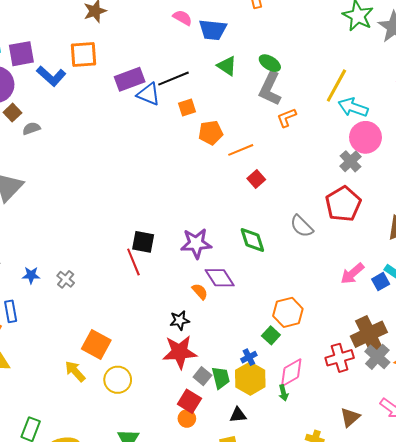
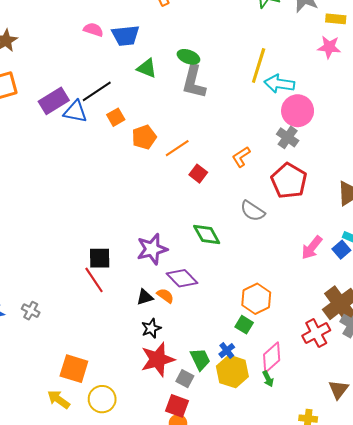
orange L-shape: (287, 118) -> (241, 157), moved
green trapezoid: (221, 378) -> (200, 359), moved
black triangle: (238, 415) -> (145, 297), moved

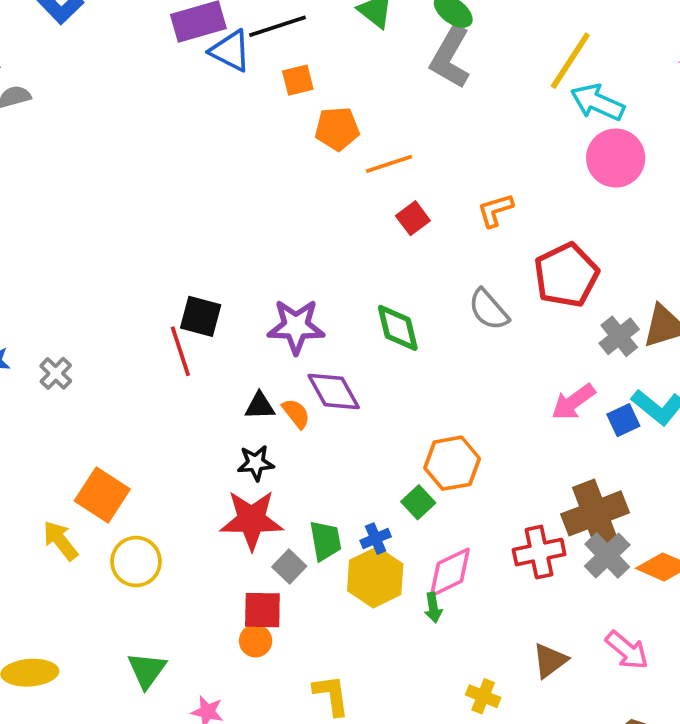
gray cross: (288, 137) -> (619, 336), moved
red square: (177, 406) -> (262, 610), turned -35

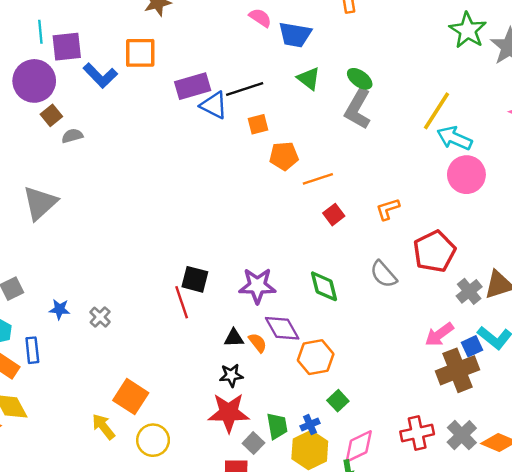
orange hexagon: (452, 463) -> (316, 357), moved
brown cross: (595, 513) -> (457, 370), moved

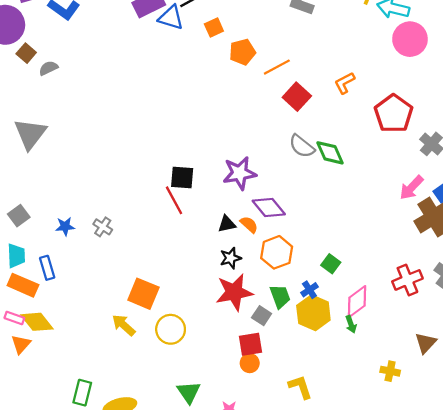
red square: (334, 215) -> (297, 97), size x1.4
gray semicircle: (384, 274) -> (302, 146), moved
green diamond: (324, 286) -> (330, 153), moved
orange hexagon: (316, 357) -> (277, 252), moved

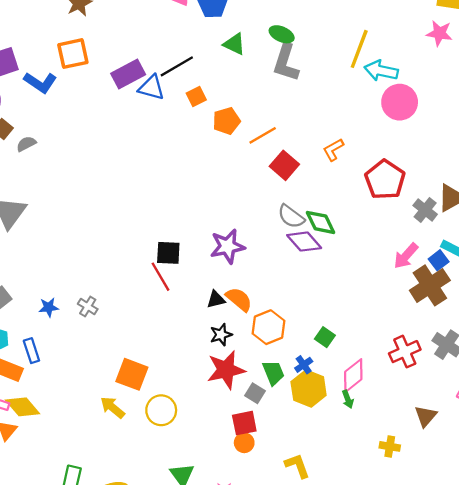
purple diamond: (269, 207) -> (304, 242), moved
orange semicircle: (249, 225) -> (239, 299), size x1.4

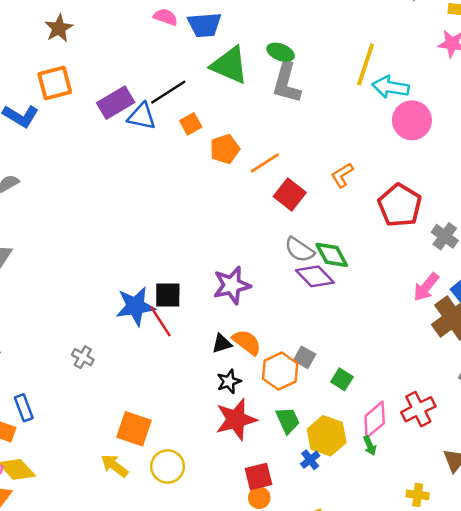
green triangle: (234, 44) -> (230, 65), size x1.6
blue star: (49, 307) -> (135, 306), moved, size x1.8
red cross: (405, 352) -> (418, 409), moved
blue cross: (304, 365) -> (310, 460), moved
gray square: (255, 393) -> (305, 357), moved

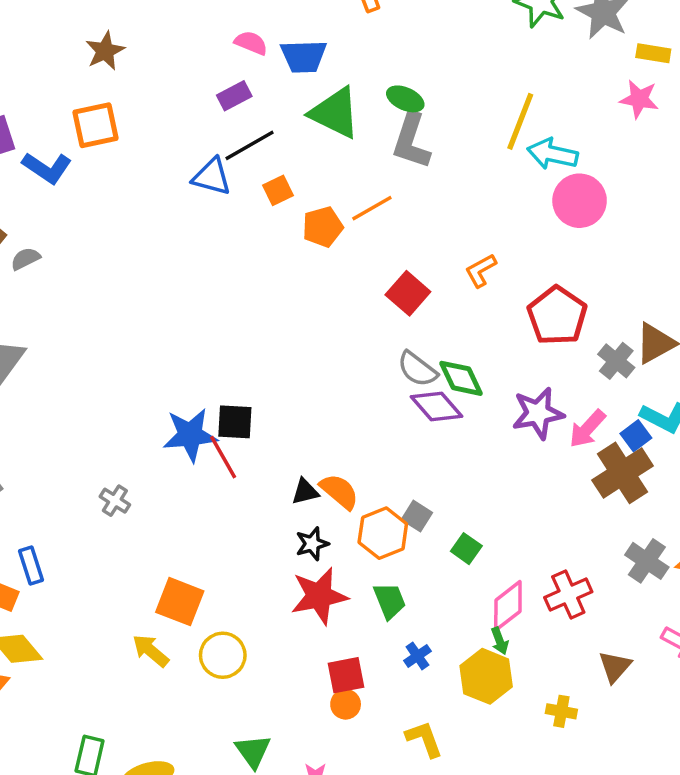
purple rectangle: (116, 103) -> (234, 96), moved, size x0.7
orange line: (265, 163) -> (372, 208), moved
purple star: (232, 285) -> (538, 413), moved
yellow hexagon: (327, 436) -> (486, 676), moved

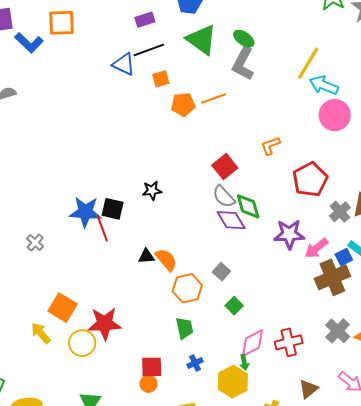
red square: (408, 293) -> (225, 167), moved
gray square: (417, 516) -> (221, 272), moved
black star: (312, 544) -> (152, 191), moved
red star: (319, 596) -> (105, 324), moved

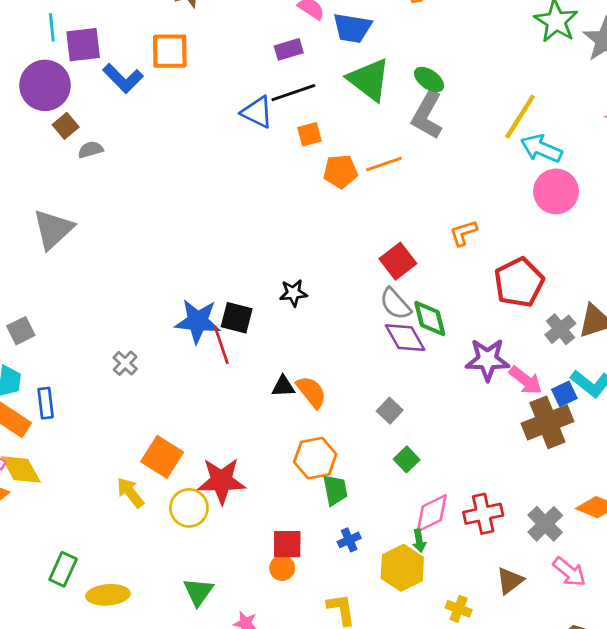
pink arrow: (316, 248) -> (526, 380), turned -105
orange hexagon: (187, 288) -> (315, 458), moved
gray cross: (338, 331) -> (545, 524), moved

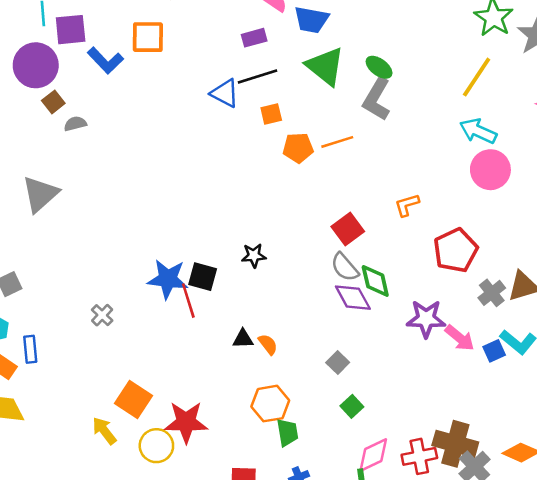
yellow line: (520, 117) -> (477, 77), moved
orange semicircle: (311, 392) -> (268, 344), size x0.7
brown cross: (547, 422) -> (455, 444), moved, turned 36

